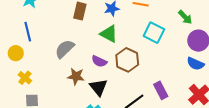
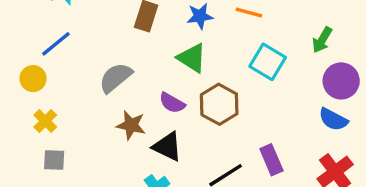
green arrow: (185, 17) -> (322, 40), turned 70
blue line: (28, 32) -> (56, 44), turned 60
black triangle: (98, 87) -> (167, 147), turned -30

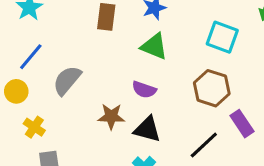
gray semicircle: (116, 78) -> (67, 80), moved
brown hexagon: (219, 104) -> (212, 88), moved

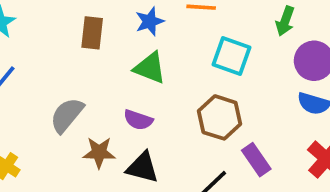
gray semicircle: (67, 80) -> (67, 115), moved

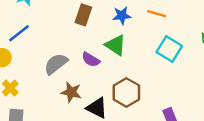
brown hexagon: (220, 117) -> (126, 92), moved
purple semicircle: (138, 120) -> (91, 60), moved

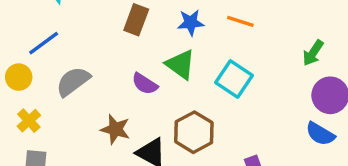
cyan square: (169, 49) -> (234, 79), moved
gray semicircle: (56, 64) -> (73, 81), moved

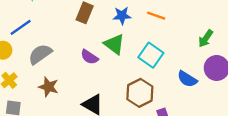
brown star: (115, 129) -> (49, 87), moved
brown hexagon: (194, 132) -> (140, 93), moved
blue semicircle: (320, 134) -> (187, 79), moved

